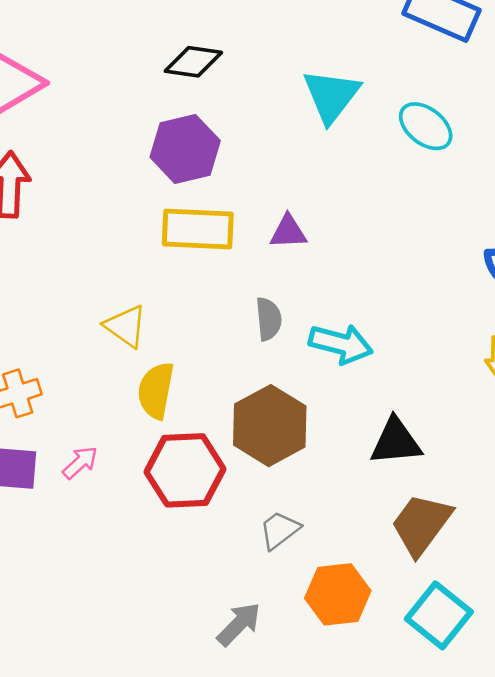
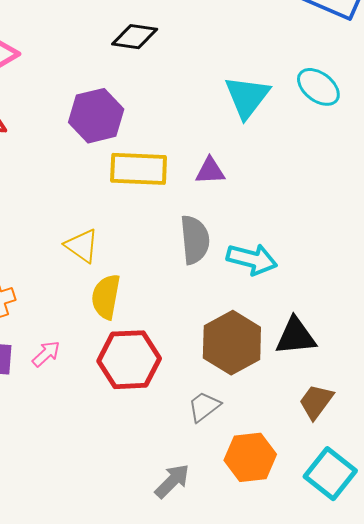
cyan triangle: (331, 96) -> (247, 97), moved
purple hexagon: (185, 149) -> (96, 116), moved
gray semicircle: (269, 319) -> (195, 240), size x1.4
brown hexagon: (270, 426) -> (232, 343), moved
brown trapezoid: (421, 524) -> (316, 402), size x0.7

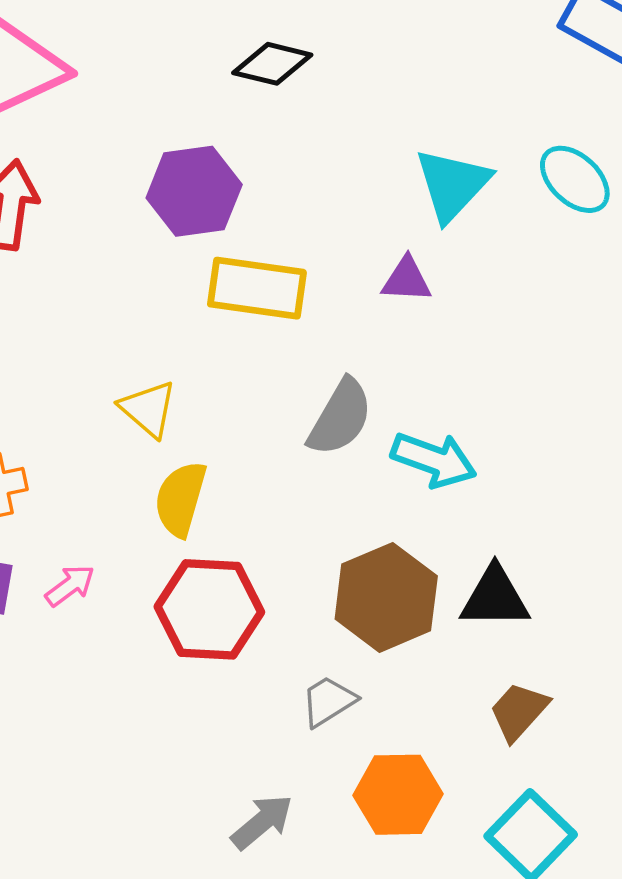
purple triangle: (210, 171) -> (407, 280), moved
gray semicircle: (195, 240) -> (340, 417), turned 30

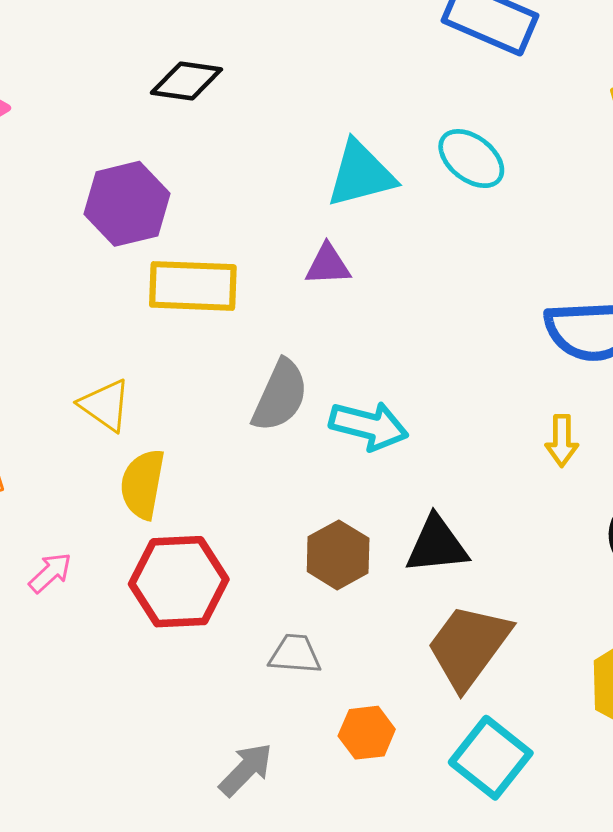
cyan triangle: (452, 184) -> (361, 174), turned 38
brown hexagon: (386, 597) -> (338, 555), size x0.7
gray trapezoid: (328, 701) -> (295, 654), turned 42
brown trapezoid: (519, 711) -> (469, 646), size x1.6
orange hexagon: (398, 795) -> (367, 733), size x0.7

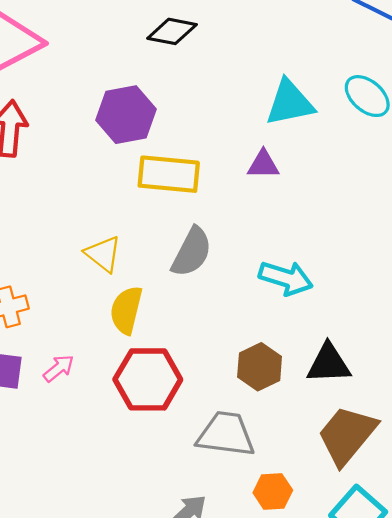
gray semicircle: (280, 396) -> (192, 252), moved
gray trapezoid: (295, 654) -> (226, 434), size x1.6

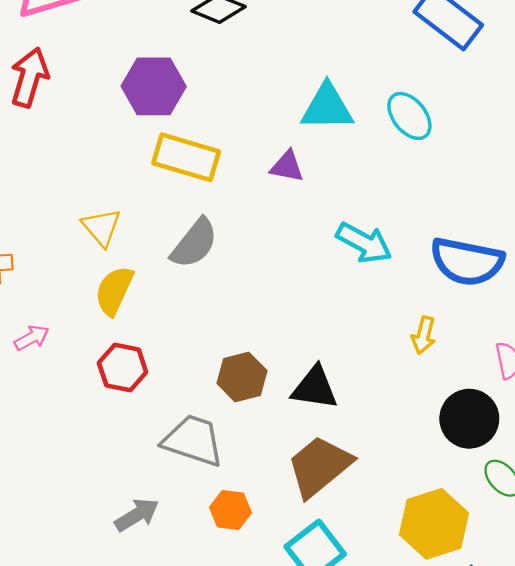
cyan arrow: (286, 278) -> (364, 243), moved
red hexagon: (148, 379) -> (123, 367), size x0.7

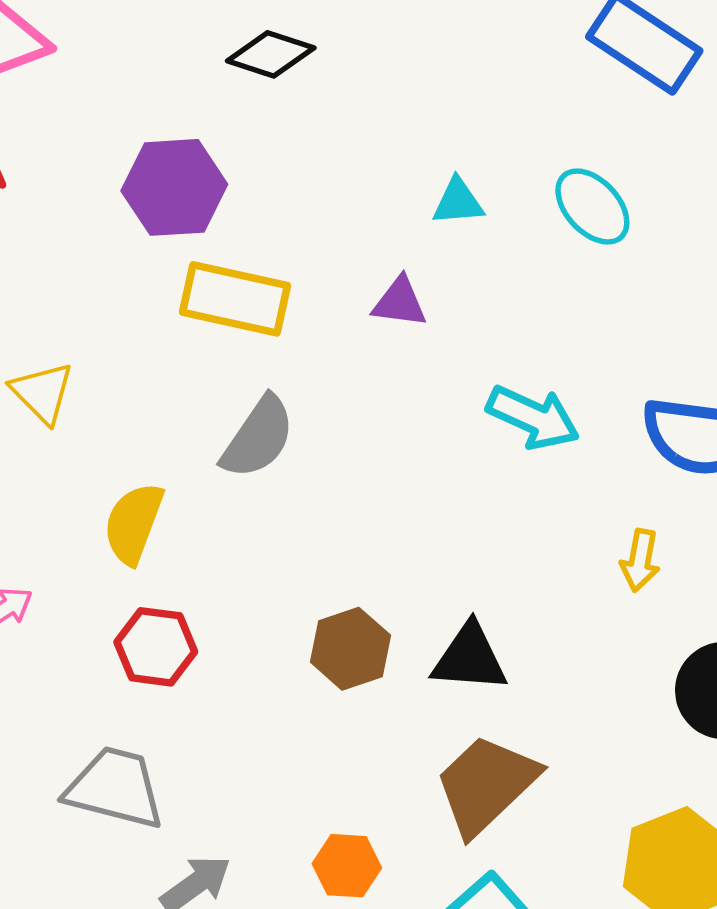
cyan triangle: (327, 107) -> (458, 202), size x0.6
yellow triangle: (101, 227) -> (42, 393), moved
gray trapezoid: (193, 441) -> (115, 788), moved

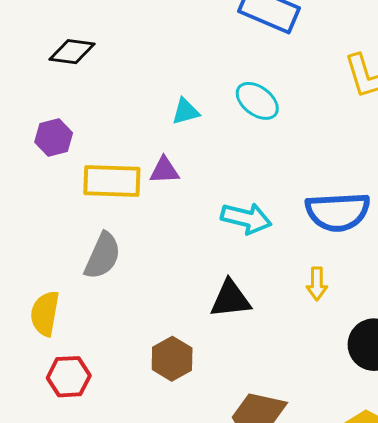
purple hexagon: (174, 187) -> (54, 137), moved, size x0.7
yellow rectangle: (235, 299) -> (112, 181), moved
black triangle: (470, 658) -> (231, 299), moved

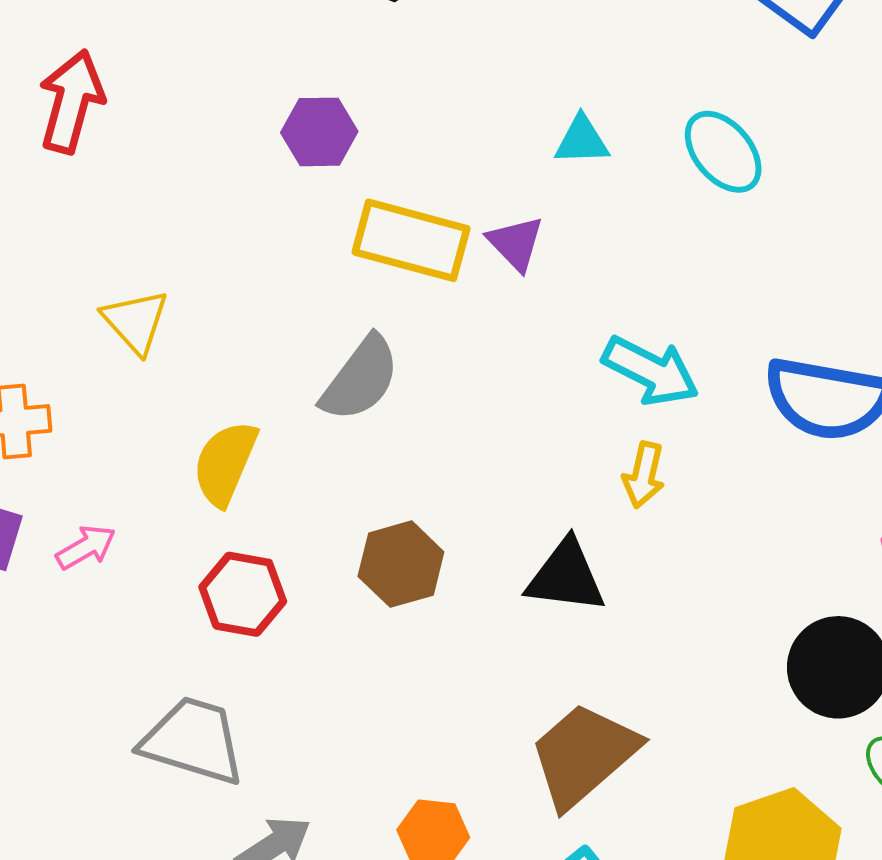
purple triangle: (164, 170) -> (516, 243), turned 36
yellow arrow: (317, 284) -> (644, 475), moved
black triangle: (231, 299) -> (566, 576), moved
brown hexagon: (172, 359) -> (401, 564), moved

